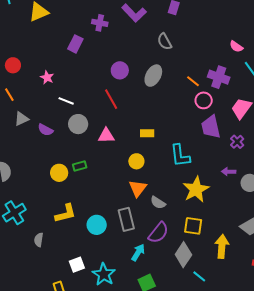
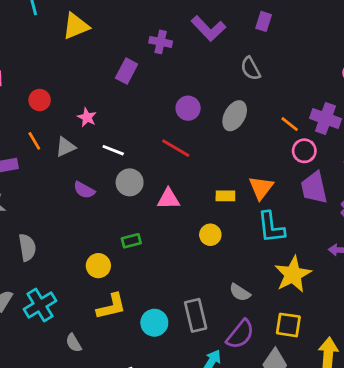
red line: (111, 99) -> (176, 148), turned -30
gray triangle: (21, 119) -> (65, 147), moved
yellow circle: (59, 173) -> (98, 266), moved
orange triangle: (138, 188) -> (261, 188), moved
gray semicircle: (39, 240) -> (74, 343), turned -40

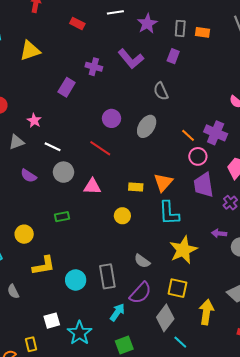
yellow circle: (98, 266) -> (24, 234), moved

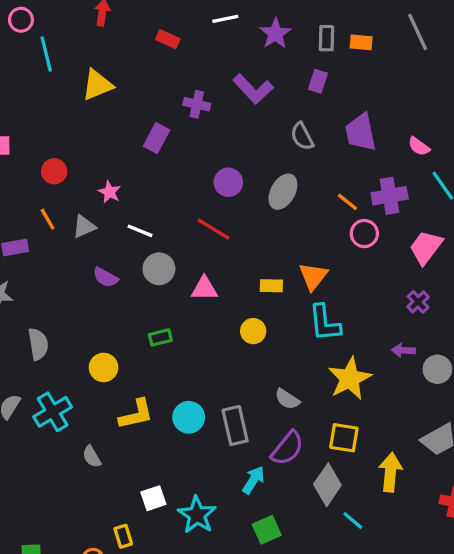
purple cross: (216, 133) -> (390, 196), turned -30
purple trapezoid: (204, 185) -> (361, 132), moved
cyan circle: (76, 280) -> (189, 417), moved

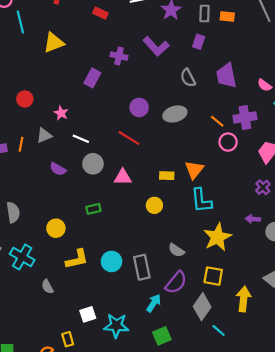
gray ellipse: (283, 192) -> (175, 114), turned 45
orange line: (48, 219) -> (21, 144), moved, turned 40
cyan cross: (53, 412) -> (22, 257), turned -30
cyan star: (197, 515) -> (116, 326), turned -30

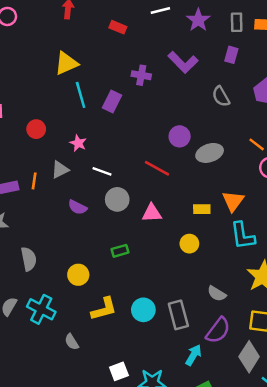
cyan line: (20, 22) -> (81, 95), moved
purple circle: (139, 107) -> (180, 136), moved
gray ellipse: (175, 114) -> (210, 153), moved

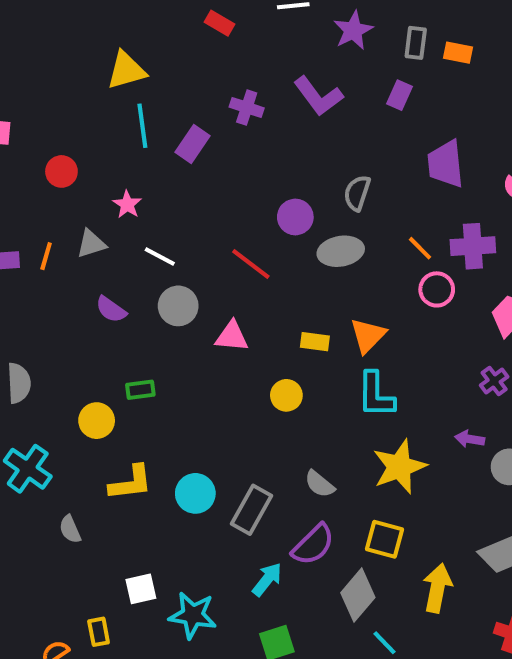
gray semicircle: (221, 96) -> (357, 193), moved, turned 40
green rectangle: (120, 251) -> (140, 390), moved
gray rectangle: (178, 315) -> (252, 510), turned 36

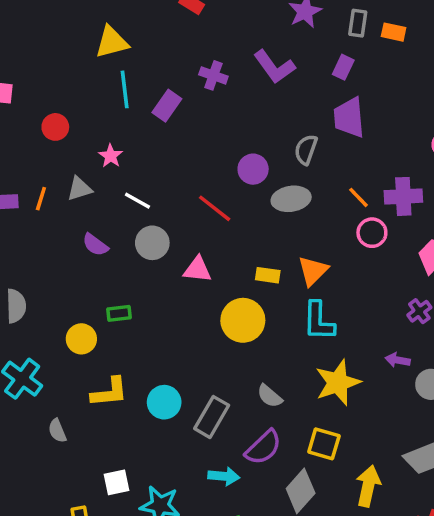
purple trapezoid: (446, 164) -> (349, 118), moved
yellow circle: (286, 395) -> (243, 320), size x1.6
cyan arrow: (267, 579) -> (224, 476), turned 56

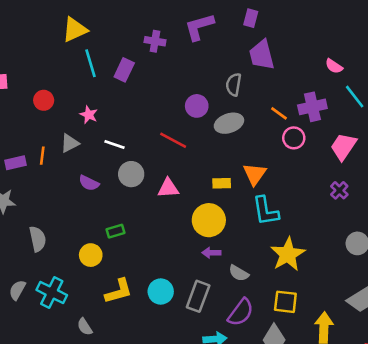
purple L-shape: (274, 67) -> (199, 27), turned 120
purple arrow: (398, 360) -> (211, 253), moved

